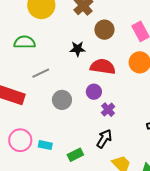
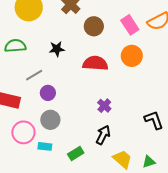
black star: (78, 49) -> (57, 49), moved
purple circle: (94, 92) -> (48, 93), moved
gray circle: (62, 100) -> (50, 120), moved
pink circle: (20, 140) -> (23, 132), moved

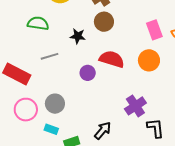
brown circle: (94, 26) -> (104, 22), moved
purple circle: (48, 93) -> (88, 73), moved
purple cross: (104, 106) -> (135, 106), moved, size x1.5
cyan rectangle: (45, 146) -> (51, 129), moved

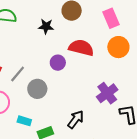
pink rectangle: (154, 30) -> (111, 18), moved
gray line: (50, 56) -> (18, 74), moved, turned -30
gray circle: (55, 104) -> (37, 89), moved

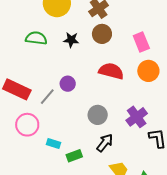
black star: (46, 26) -> (71, 40), moved
purple circle: (58, 63) -> (68, 84), moved
gray circle: (37, 89) -> (98, 115), moved

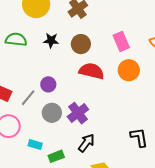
brown circle: (102, 34) -> (81, 44), moved
gray circle: (98, 115) -> (52, 113), moved
purple cross: (137, 117) -> (78, 113), moved

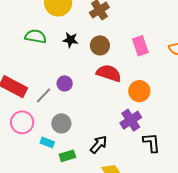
orange circle: (129, 70) -> (139, 91), moved
gray circle: (52, 113) -> (61, 123), moved
purple cross: (78, 113) -> (131, 120), moved

